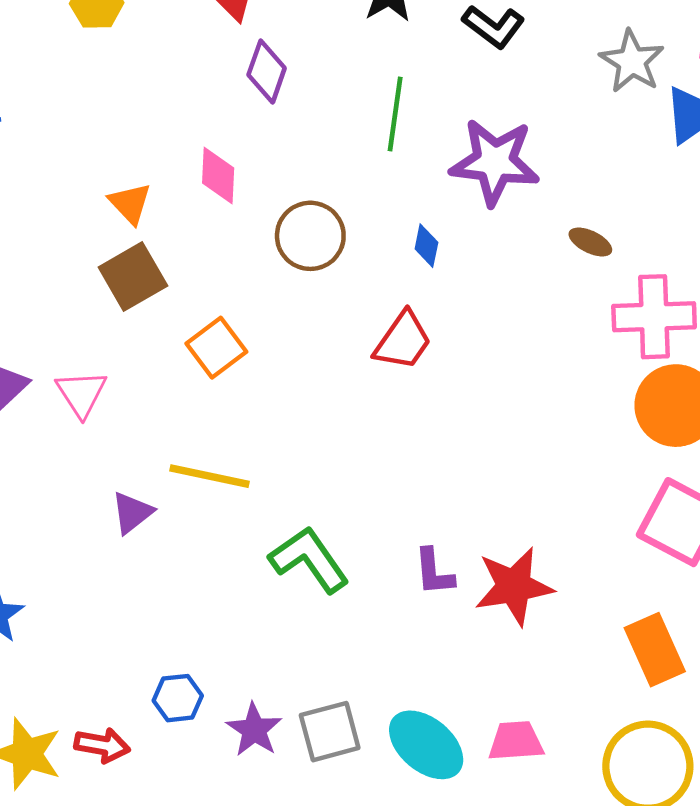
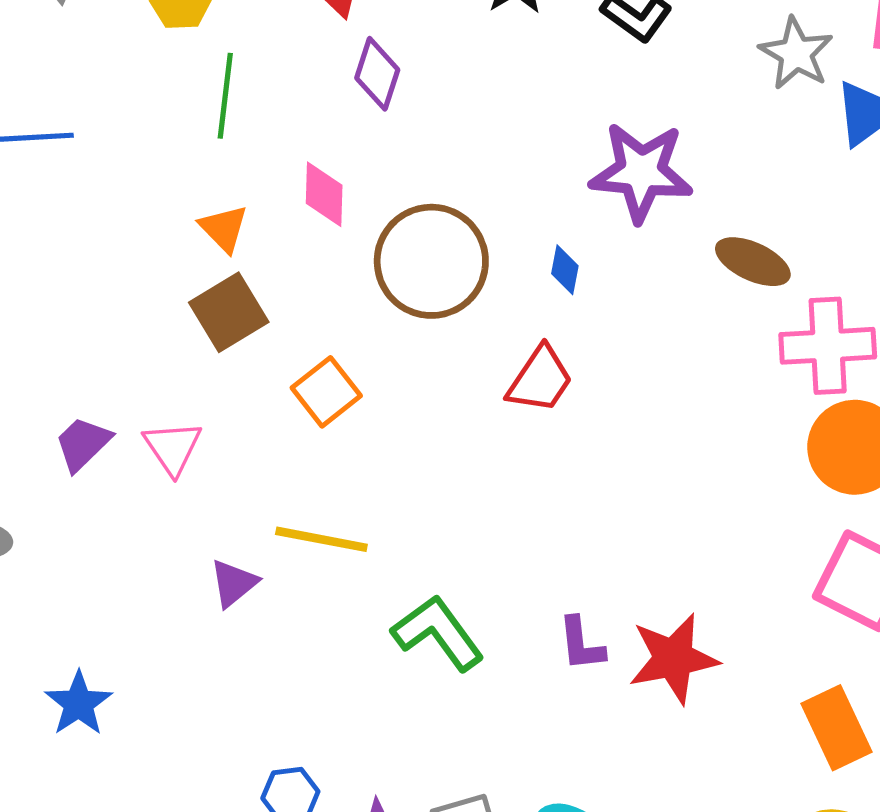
green line: (395, 114) -> (225, 96), moved
brown circle: (310, 236) -> (431, 261), size x1.4
brown ellipse: (590, 242) -> (753, 262), size x1.5

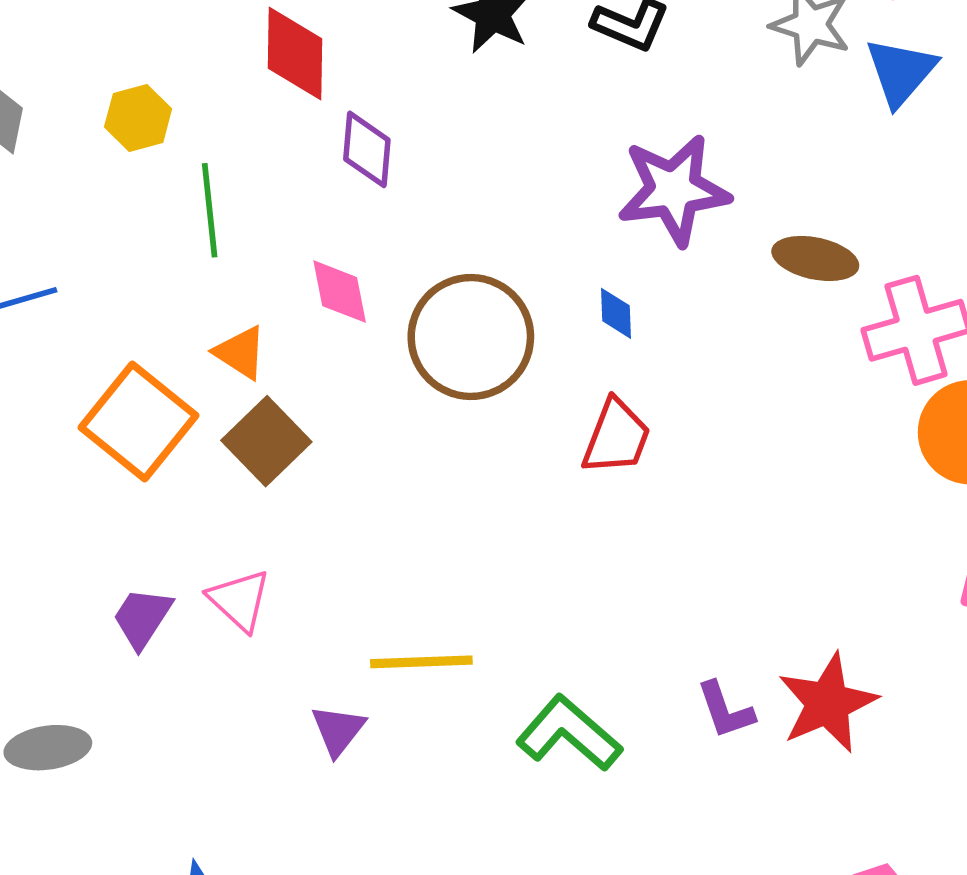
orange square: (326, 392) -> (138, 422), moved, size x1.5

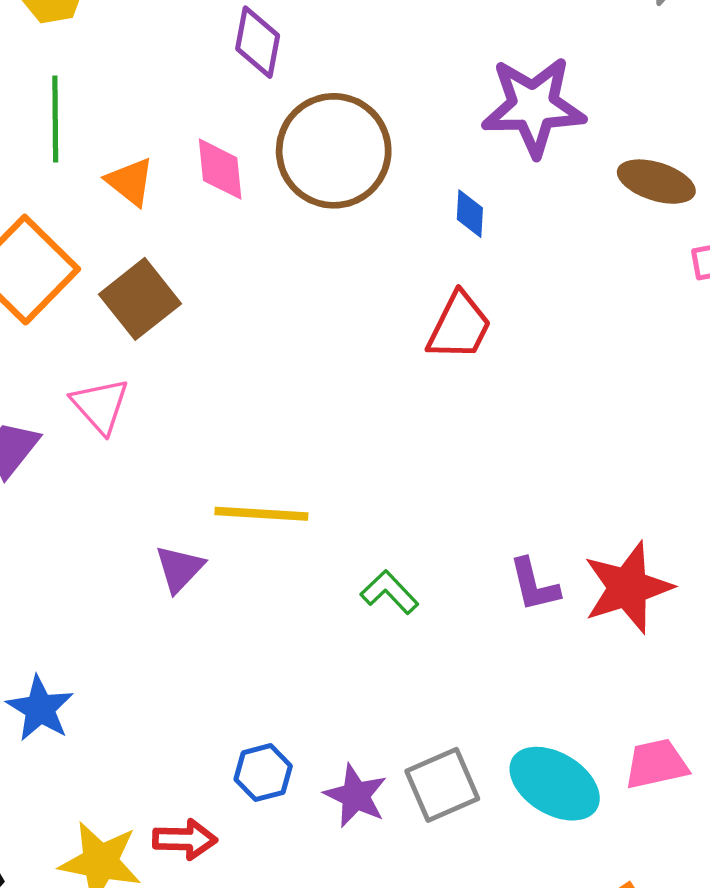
green line: (210, 210) -> (55, 119), moved
brown circle: (471, 337) -> (334, 151), moved
orange triangle: (240, 353) -> (130, 182), moved
pink triangle: (239, 600) -> (100, 406), moved
green L-shape: (569, 733) -> (389, 592), size x0.6

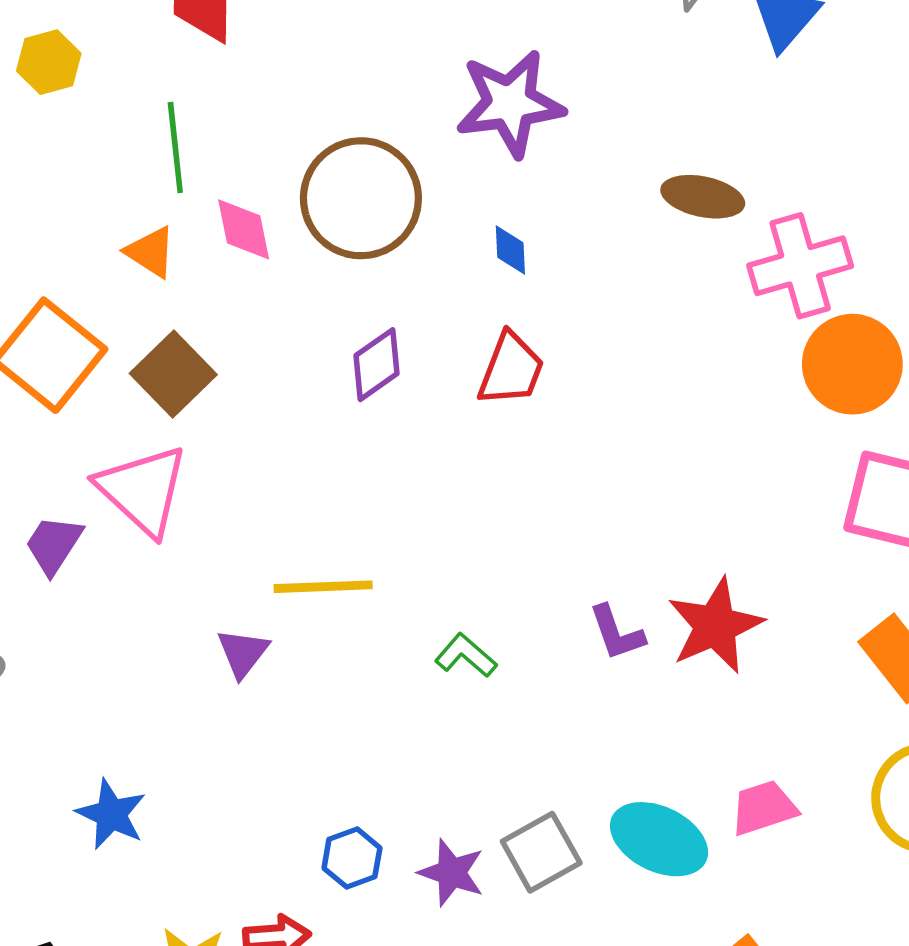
purple diamond: (258, 42) -> (376, 365), moved, turned 50
purple star: (533, 106) -> (510, 103), moved
green line: (55, 119) -> (175, 148), moved
pink triangle: (100, 406) -> (143, 490), size x1.5

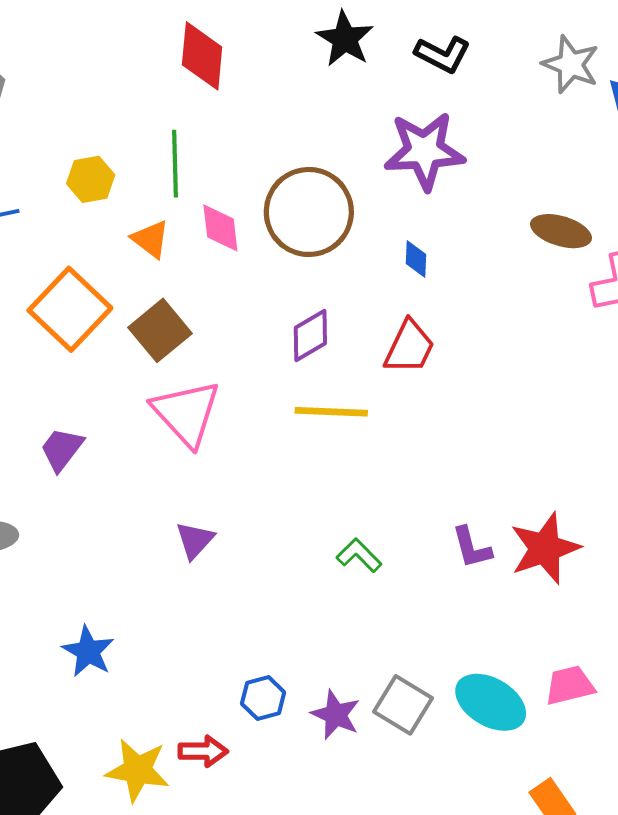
yellow hexagon: (49, 62) -> (91, 179), moved
pink triangle: (143, 490) -> (186, 413), moved
yellow line: (323, 587) -> (331, 412), moved
gray square: (541, 852) -> (403, 705), turned -34

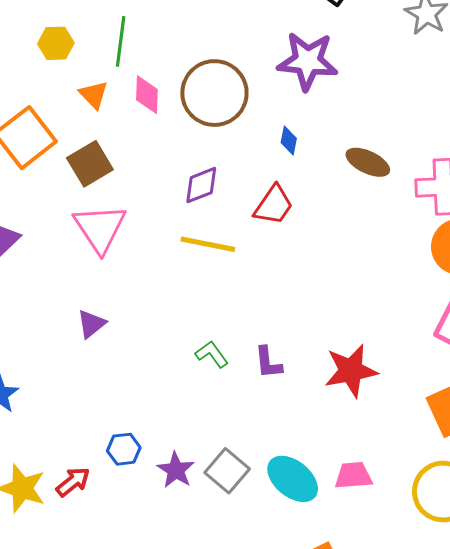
brown ellipse: (561, 231) -> (368, 162), moved
purple L-shape: (472, 548) -> (268, 363), moved
red arrow: (203, 751) -> (73, 482), turned -48

